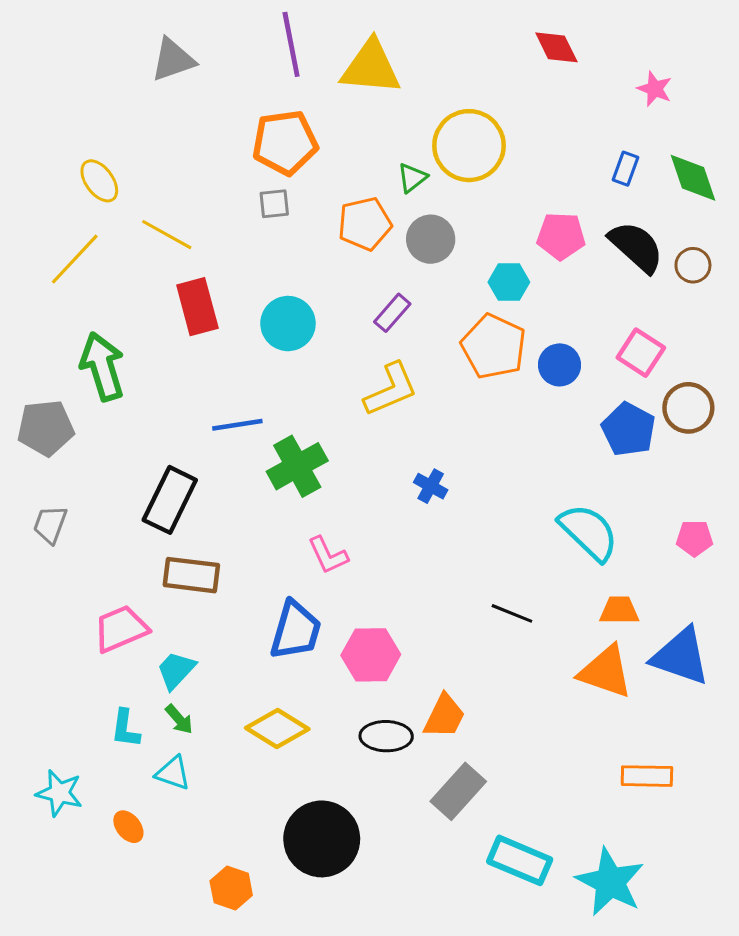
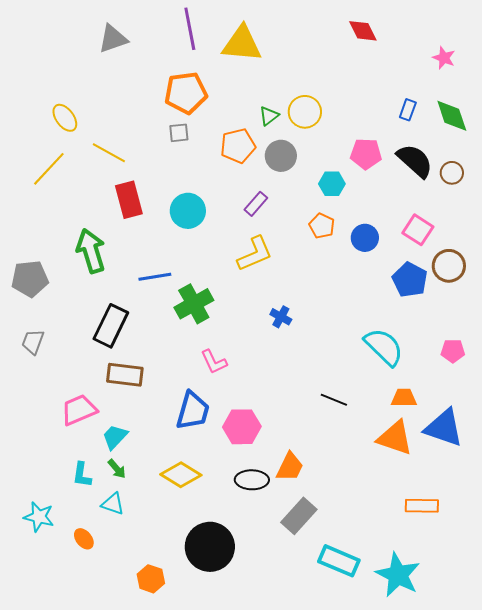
pink star: (655, 89) -> (444, 58), moved
yellow circle: (469, 146) -> (305, 112), moved, size x0.7
orange pentagon: (494, 347) -> (322, 226), size x0.6
green arrow: (102, 366) -> (91, 251), moved

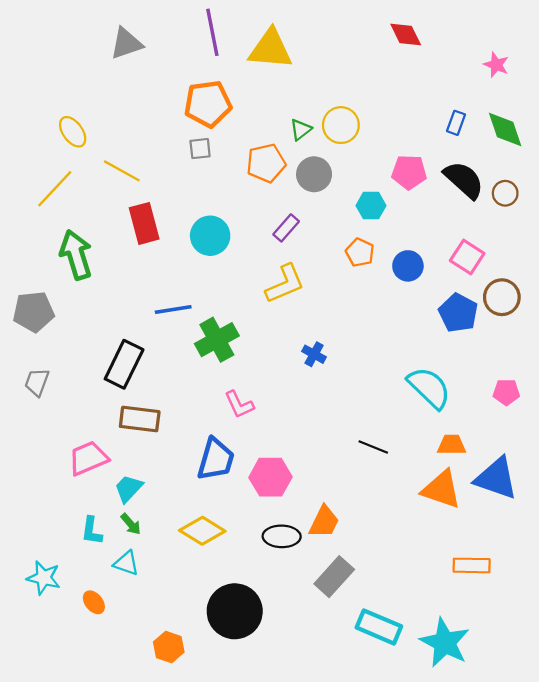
green arrow: (91, 251) -> (76, 255), moved

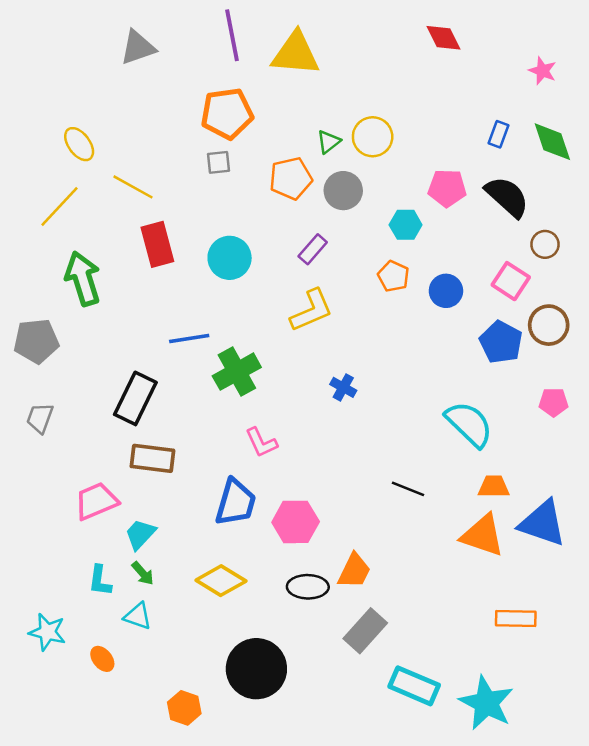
brown circle: (505, 193) -> (545, 244), moved
pink pentagon: (506, 392) -> (554, 402), moved

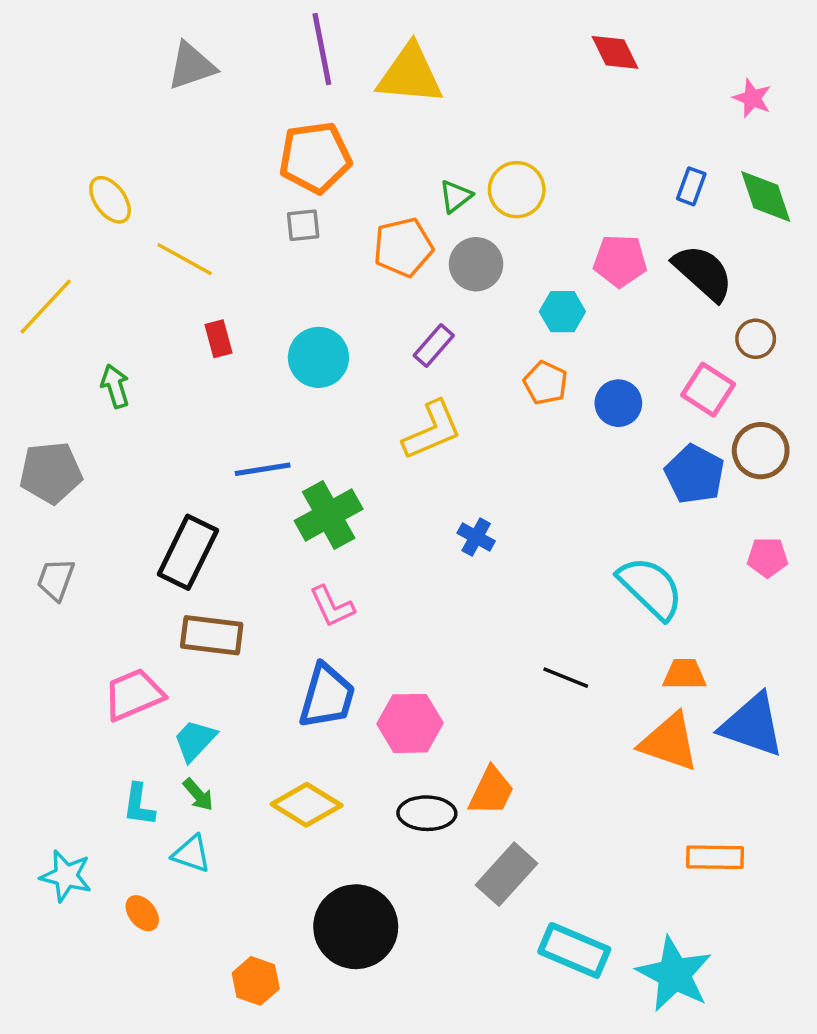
yellow line: (60, 206) -> (46, 307), moved
red rectangle: (157, 244) -> (218, 339), size x0.6
green arrow: (83, 279) -> (115, 386), size x0.6
pink L-shape: (261, 442) -> (332, 606), moved

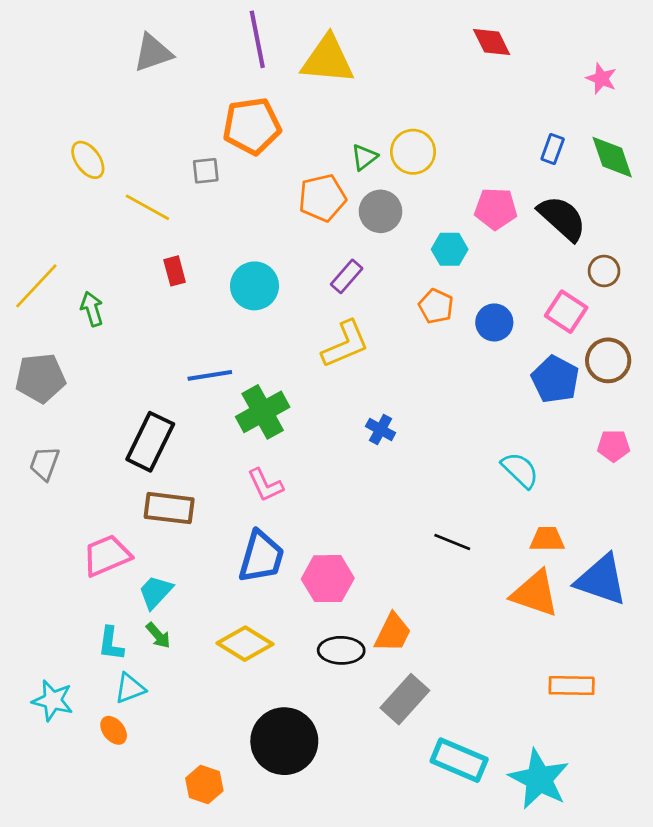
gray square: (303, 225) -> (206, 171), moved
yellow line: (46, 307) -> (36, 286), moved
cyan semicircle: (651, 588) -> (520, 470), size x0.7
cyan triangle: (191, 854) -> (130, 688), moved, turned -40

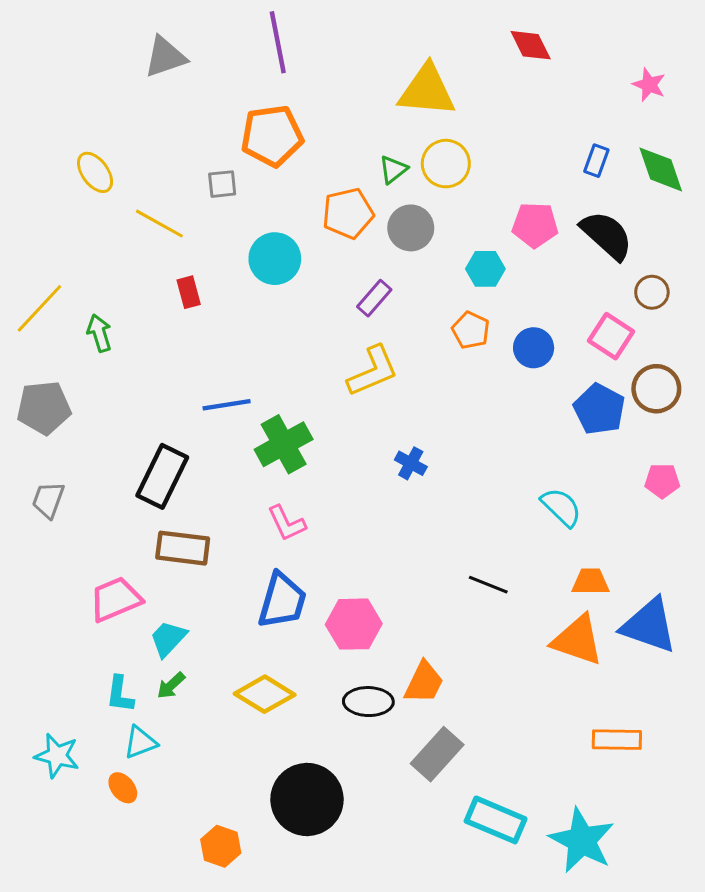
yellow triangle: (328, 60) -> (427, 91), moved
cyan circle: (255, 286) -> (275, 259), moved
green arrow: (158, 635) -> (171, 685), turned 88

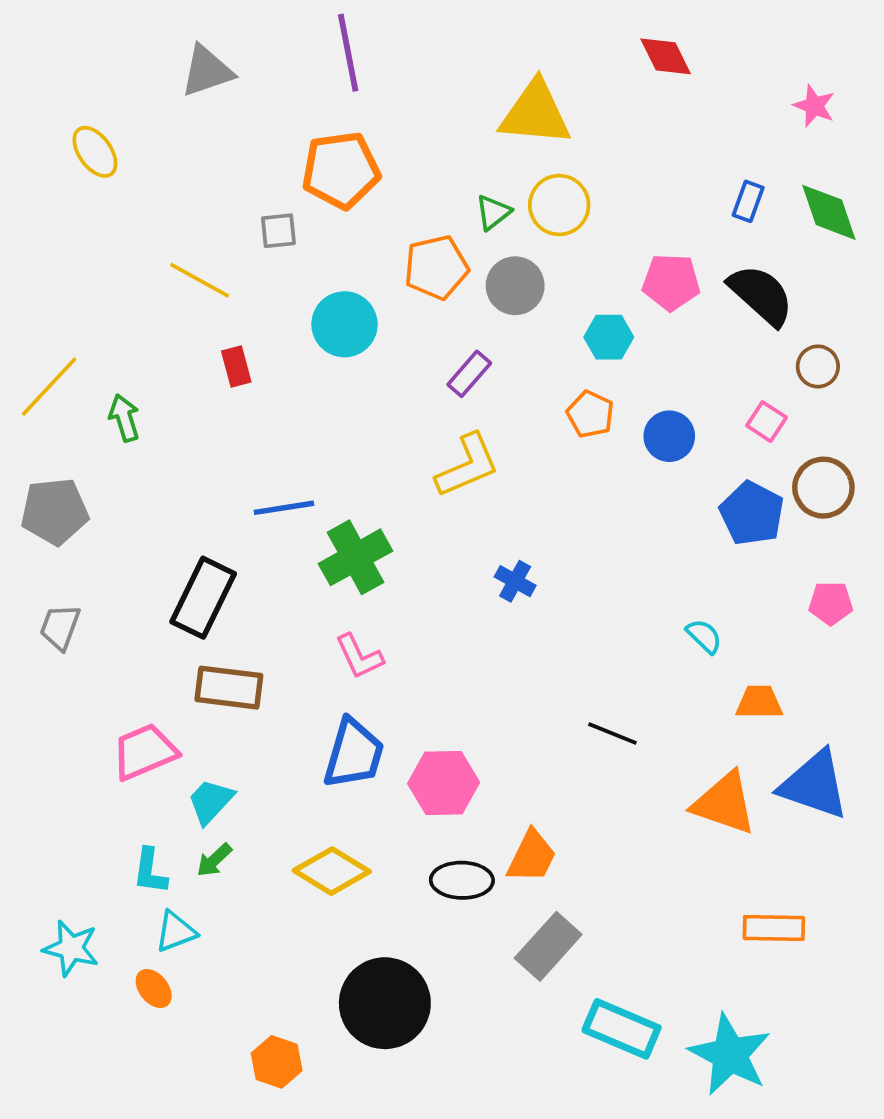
yellow ellipse: (95, 172) -> (95, 152), moved
pink square: (611, 336) -> (767, 422), size x0.7
cyan semicircle: (561, 507) -> (704, 636), size x0.7
orange trapezoid: (591, 582) -> (759, 702), moved

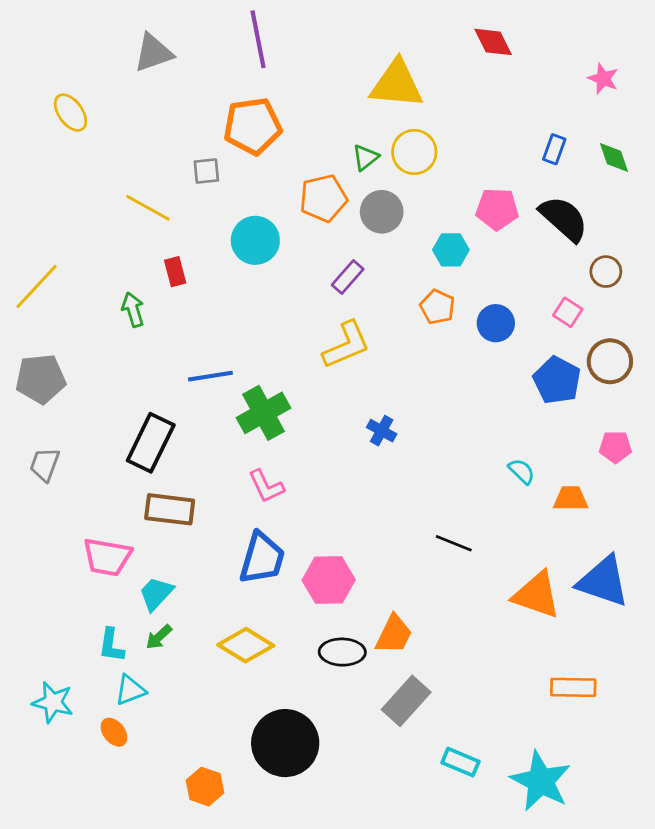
green diamond: (829, 212) -> (614, 157), size x0.7
green arrow: (124, 418) -> (133, 310), moved
orange trapezoid: (759, 702) -> (571, 498), moved
pink trapezoid: (144, 752) -> (107, 557), turned -147
cyan rectangle: (622, 1029) -> (460, 762), size x0.7

